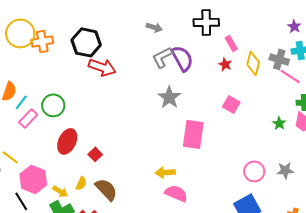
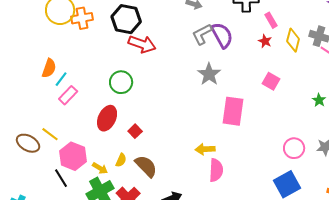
green circle: (53, 105) -> (121, 82), moved
pink semicircle: (176, 193) -> (216, 170), turned 70

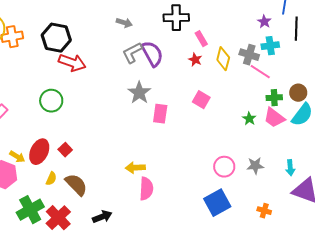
pink rectangle: (233, 111) -> (160, 114), moved, size x0.7
red ellipse: (107, 118) -> (39, 152), moved
yellow arrow: (100, 168) -> (17, 157), moved

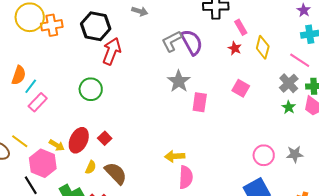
gray arrow: (124, 23) -> (140, 11), moved
gray cross: (249, 55) -> (289, 83), moved, turned 30
red arrow: (72, 63) -> (112, 51), turned -88

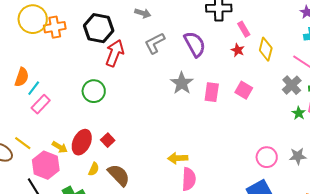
gray L-shape: (172, 41) -> (155, 43), moved
pink rectangle: (200, 102) -> (212, 92), moved
green star: (289, 107) -> (299, 113), moved

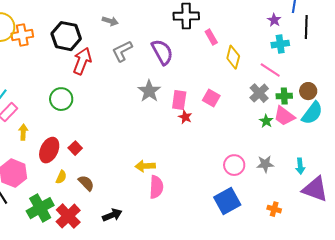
red star: (238, 50) -> (185, 117), moved
yellow arrow: (60, 147) -> (23, 132), moved, turned -119
brown semicircle: (119, 175) -> (86, 183), size x0.7

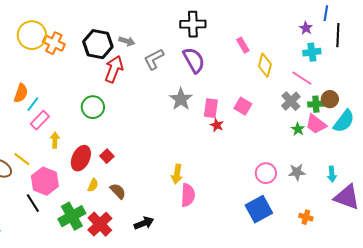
black cross: (186, 16) -> (193, 24), moved
gray arrow: (110, 21) -> (127, 41), moved
orange cross: (22, 35) -> (54, 43), turned 35
brown circle: (308, 91) -> (330, 99), moved
yellow arrow: (145, 166) -> (177, 174), turned -78

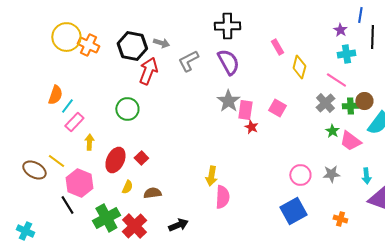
gray star: (181, 99) -> (228, 101), moved
pink trapezoid: (316, 124) -> (350, 141), moved
brown semicircle: (118, 191) -> (152, 193), turned -54

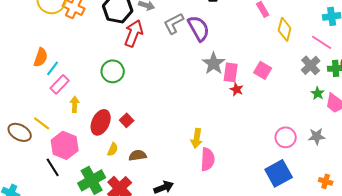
purple semicircle: (228, 62) -> (199, 28), moved

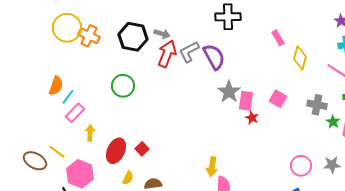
red arrow: (134, 33) -> (167, 54), moved
gray cross: (311, 65) -> (317, 105), moved, turned -36
green circle: (113, 71) -> (123, 86), moved

